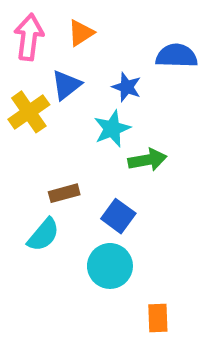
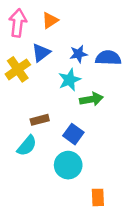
blue semicircle: (177, 56) -> (108, 58), moved
blue star: (127, 87) -> (78, 54), turned -30

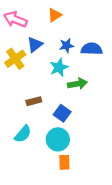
orange triangle: (50, 20) -> (55, 15), moved
pink arrow: (18, 23) -> (15, 19), turned -75
cyan semicircle: (27, 146) -> (23, 134), moved
orange rectangle: (98, 197) -> (64, 162), moved

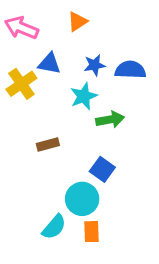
blue triangle: (35, 44) -> (49, 64), turned 49
blue square: (62, 113) -> (102, 169), moved
cyan semicircle: (23, 134) -> (54, 227), moved

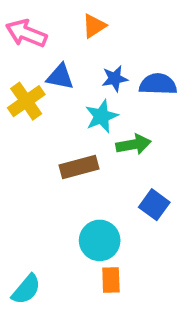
brown rectangle: (48, 144) -> (79, 167), moved, size x1.4
blue square: (102, 169) -> (154, 205), moved
cyan semicircle: (54, 227) -> (26, 289), moved

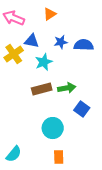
cyan star: (102, 116) -> (44, 62), moved
green arrow: (134, 144) -> (67, 88), moved
orange rectangle: (111, 280) -> (59, 157), moved

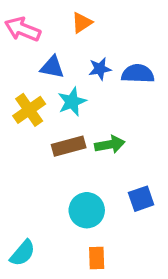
yellow cross: (14, 54) -> (29, 110), moved
blue square: (82, 109) -> (141, 199), moved, turned 35

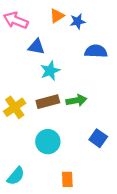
blue star: (100, 69) -> (78, 21), moved
yellow cross: (29, 110) -> (15, 107), moved
blue square: (141, 199) -> (98, 138), turned -36
cyan circle: (87, 210) -> (48, 142), moved

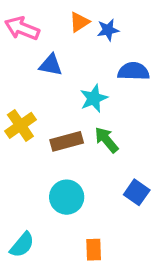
cyan star: (50, 71) -> (94, 98), moved
green arrow: (76, 100) -> (106, 140), turned -120
yellow cross: (15, 107) -> (20, 125), moved

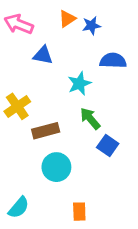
brown rectangle: (67, 141) -> (46, 131), moved
blue square: (137, 192) -> (108, 146), moved

